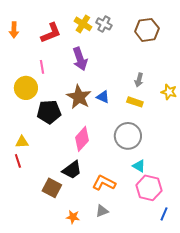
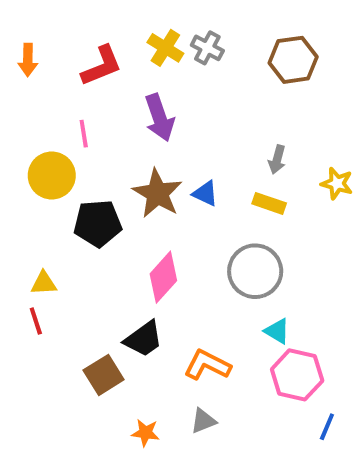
brown square: (52, 188) -> (104, 375), turned 30

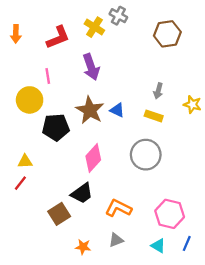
gray cross: (207, 48) -> (118, 16), moved
red line: (36, 321) -> (20, 183), turned 56
cyan triangle: (277, 331) -> (158, 246), moved

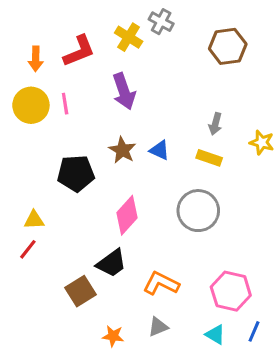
orange arrow: (16, 34) -> (36, 59), moved
yellow circle: (30, 100) -> (31, 105), moved
brown star: (90, 110) -> (122, 150), size x0.7

